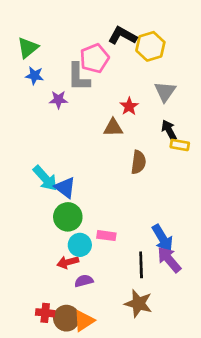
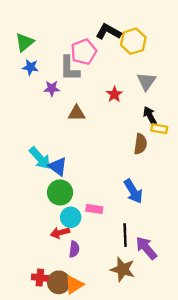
brown triangle: (113, 128) -> (77, 113), moved
brown semicircle: (138, 162) -> (140, 144), moved
blue arrow: (162, 238) -> (133, 191), moved
purple arrow: (169, 260) -> (146, 248), moved
purple semicircle: (84, 281) -> (74, 249), turned 112

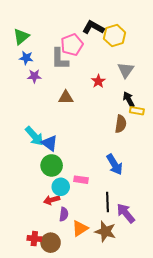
purple star: (52, 88) -> (34, 76), moved
orange triangle: (74, 285) -> (80, 228), moved

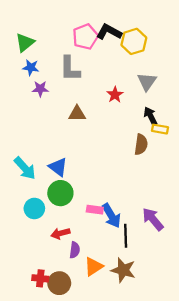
pink pentagon: (72, 45) -> (85, 37), moved
cyan arrow: (34, 136) -> (25, 168), moved
blue arrow: (115, 164) -> (111, 216), moved
cyan circle: (61, 187) -> (34, 208), moved
purple arrow: (126, 213) -> (153, 219), moved

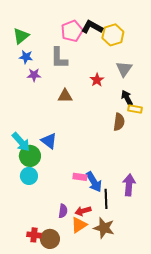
green circle: (60, 193) -> (30, 156), moved
purple arrow: (153, 219) -> (129, 185), turned 45
red arrow: (60, 233) -> (83, 211), moved

